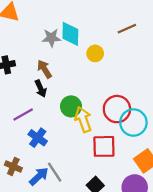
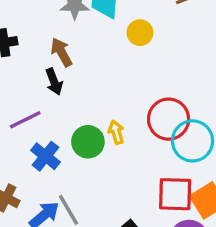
green circle: (71, 106) -> (88, 142), moved
yellow arrow: (83, 119) -> (116, 132), size x0.6
red square: (104, 146) -> (175, 194), moved

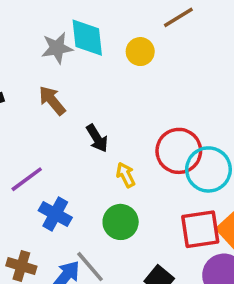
yellow circle: (140, 33) -> (140, 52), moved
black arrow: (54, 82) -> (97, 138), moved
green circle: (88, 142) -> (121, 222), moved

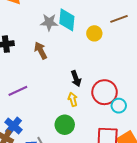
black arrow: (97, 138) -> (76, 79), moved
cyan circle: (208, 169) -> (119, 106), size x0.6
blue cross: (55, 214) -> (13, 126), moved

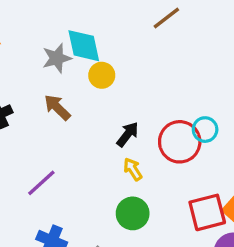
yellow circle: (94, 33) -> (102, 75), moved
black arrow: (76, 79) -> (128, 134), turned -105
cyan circle: (119, 106) -> (205, 130), moved

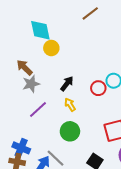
gray star: (57, 58) -> (31, 84), moved
red circle: (180, 142) -> (98, 88), size x0.6
purple line: (41, 183) -> (38, 109), moved

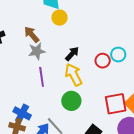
yellow arrow: (70, 105) -> (74, 75), size x1.6
purple line: (38, 109) -> (42, 77), turned -60

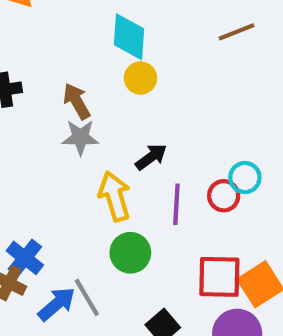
red circle: (103, 61) -> (224, 196), moved
yellow arrow: (74, 75) -> (115, 196), moved
purple line: (42, 77) -> (176, 204), moved

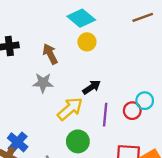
cyan diamond: (129, 37) -> (81, 18), turned -56
gray star: (80, 137) -> (43, 83), moved
yellow arrow: (115, 196) -> (70, 109), turned 64

